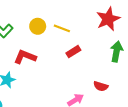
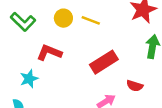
red rectangle: (73, 52) -> (104, 62), moved, size x1.6

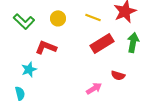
yellow line: (91, 20) -> (93, 17), moved
red rectangle: (104, 62) -> (102, 43), moved

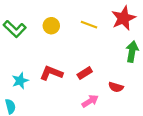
red rectangle: (102, 43) -> (85, 73), moved, size x0.6
red L-shape: (46, 47) -> (51, 73), moved

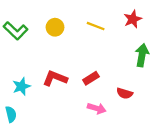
red star: (123, 18) -> (133, 19), size x0.7
pink arrow: (90, 101) -> (97, 108), turned 49

